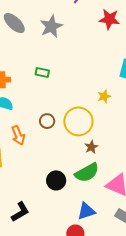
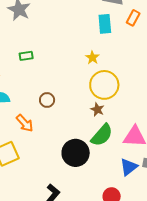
yellow circle: (78, 121) -> (104, 85), moved
black circle: (56, 180) -> (76, 153), size x1.4
blue triangle: (86, 211) -> (129, 167), moved

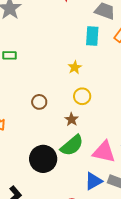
yellow circle: (104, 85) -> (82, 96), size x0.6
brown circle: (47, 100) -> (39, 102), moved

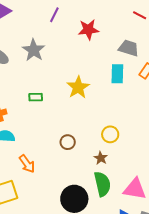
yellow star: (75, 67) -> (78, 87), moved, size x1.6
green semicircle: (72, 145) -> (102, 184), turned -60

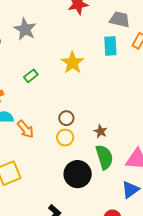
green rectangle: (36, 97) -> (31, 76), turned -32
yellow circle: (110, 134) -> (65, 138), moved
orange arrow: (27, 164) -> (26, 129), moved

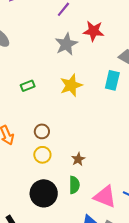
gray star: (25, 29) -> (66, 44), moved
brown circle: (66, 118) -> (42, 131), moved
green semicircle: (104, 157) -> (74, 185), size x0.7

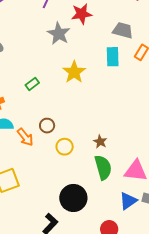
brown circle: (42, 131) -> (47, 126), moved
green semicircle: (74, 185) -> (103, 167), size x1.4
black circle: (44, 193) -> (73, 198), moved

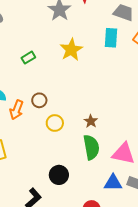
orange arrow: (25, 137) -> (17, 110), turned 54
black circle: (73, 198) -> (59, 175), size x0.7
blue triangle: (128, 201) -> (113, 183), turned 30

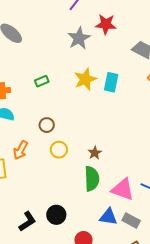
cyan rectangle: (111, 38) -> (111, 82), moved
orange arrow: (17, 110) -> (21, 150), moved
black circle: (59, 175) -> (56, 215), moved

